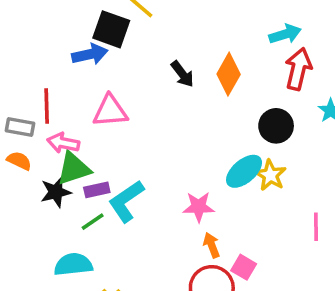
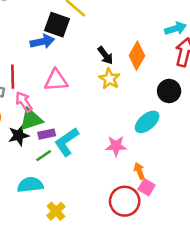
pink arrow: (63, 143) -> (24, 102), turned 45
yellow star: (270, 175) -> (109, 79), moved
orange arrow: (212, 245) -> (139, 171), moved

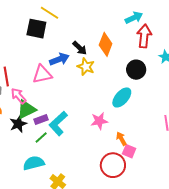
blue arrow: (42, 42) -> (59, 59), moved

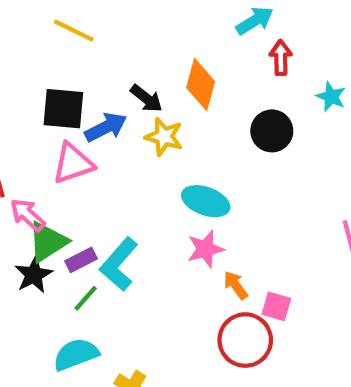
black square: (36, 29) -> (63, 109), moved
red arrow: (144, 36) -> (281, 58), size x0.7
cyan ellipse: (122, 97) -> (206, 201), moved, turned 75
orange arrow: (121, 139) -> (236, 285), moved

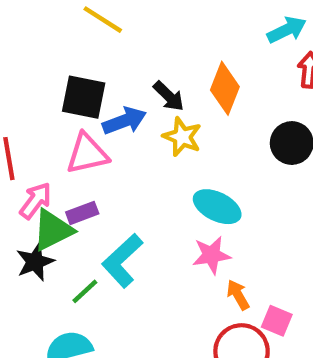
pink arrow: (28, 215) -> (36, 201), turned 78
purple rectangle: (81, 260) -> (82, 213), moved

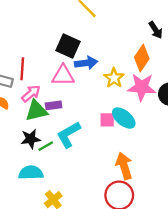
black arrow: (169, 96) -> (156, 30), moved
pink star: (211, 255) -> (142, 87), moved, size x1.4
black star: (35, 262) -> (31, 139), moved
orange arrow: (238, 295) -> (124, 166), size x1.6
pink square: (277, 321) -> (107, 120), moved, turned -35

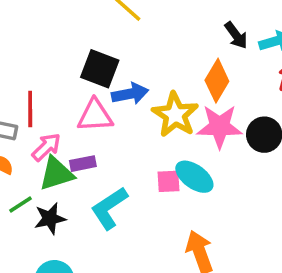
yellow star: (114, 78) -> (175, 115), size x1.4
green line: (46, 146) -> (20, 205), moved

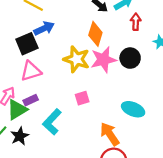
black square: (100, 69) -> (27, 44), turned -30
blue arrow: (130, 94) -> (44, 28), moved
cyan ellipse: (194, 177) -> (133, 109), moved

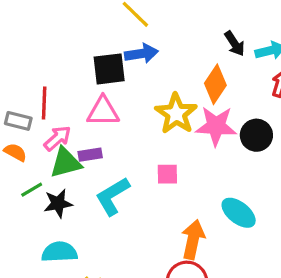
orange arrow: (110, 134) -> (193, 240), turned 30

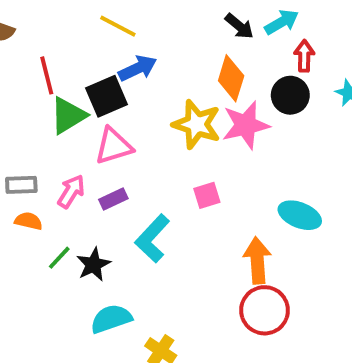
red line: (44, 103) -> (47, 75), moved
black circle: (256, 135) -> (290, 95), moved
green triangle: (66, 163) -> (68, 115), moved

